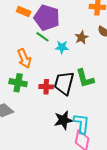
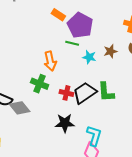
green line: (42, 37) -> (72, 43), turned -32
black trapezoid: (64, 83) -> (85, 93), turned 30
black star: (63, 120) -> (65, 123), moved

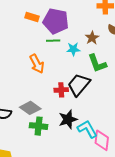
green cross: (40, 84) -> (39, 126), moved
green L-shape: (106, 92) -> (97, 63), moved
gray diamond: (20, 108) -> (30, 108), moved
cyan L-shape: (94, 136) -> (87, 129), moved, turned -30

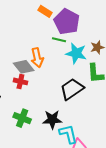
cyan star: (73, 49) -> (76, 53), size x1.5
red cross: (61, 90) -> (20, 81), moved
gray diamond: (30, 108) -> (24, 67), moved

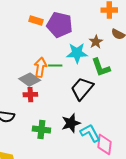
green line: (59, 40) -> (55, 66), moved
orange arrow: (37, 58) -> (40, 67), turned -144

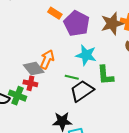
brown star: (96, 42) -> (112, 24), moved, size x1.6
green line: (55, 66) -> (72, 77), moved
green cross: (41, 130) -> (17, 96), moved

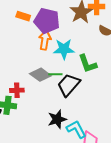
orange arrow: (47, 59) -> (45, 40), moved
gray diamond: (34, 69) -> (40, 75), moved

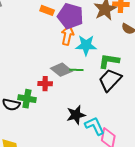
green L-shape: (88, 64) -> (109, 61), turned 115
black trapezoid: (69, 85) -> (110, 80), moved
red cross: (17, 90) -> (45, 84), moved

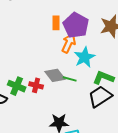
orange rectangle: (47, 10) -> (56, 23), moved, turned 56
cyan star: (86, 45) -> (85, 57), turned 30
green cross: (27, 99) -> (17, 86), moved

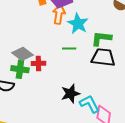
gray diamond: (55, 75) -> (22, 54), moved
black trapezoid: (100, 96) -> (103, 57), turned 55

